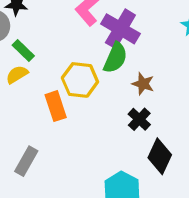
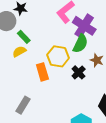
black cross: (139, 119) -> (79, 72), moved

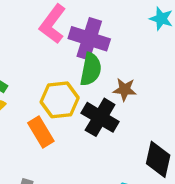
black cross: (79, 72) -> (100, 117), size x1.5

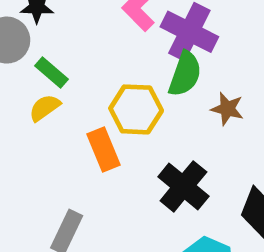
black cross: (100, 117) -> (183, 186), moved

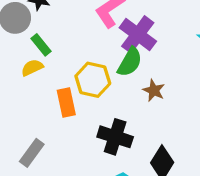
black cross: (183, 186) -> (115, 137), turned -32

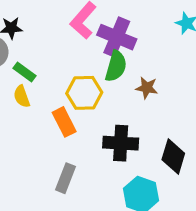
yellow semicircle: (32, 68) -> (22, 96), turned -70
gray rectangle: (32, 153) -> (66, 178), moved

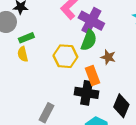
green rectangle: (25, 72) -> (26, 38), turned -64
orange rectangle: (64, 122) -> (92, 75), moved

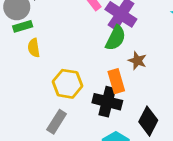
green rectangle: (26, 38) -> (23, 26), moved
yellow hexagon: (65, 56) -> (67, 84), moved

